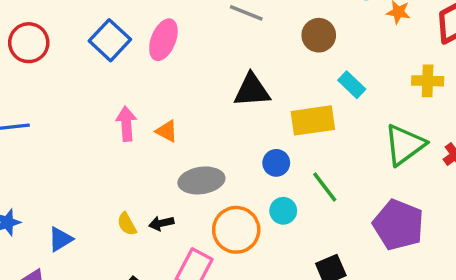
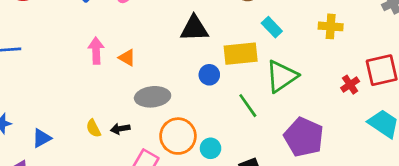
green triangle: (405, 145) -> (282, 76), moved
blue circle: (276, 163) -> (209, 75), moved
cyan circle: (283, 211) -> (211, 148), moved

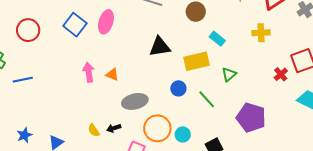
blue circle: (209, 75) -> (178, 88), moved
green triangle: (282, 76) -> (229, 74), size x0.6

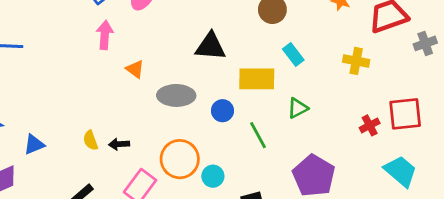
pink arrow: (89, 72) -> (105, 35), moved
gray ellipse: (135, 101) -> (176, 95), moved

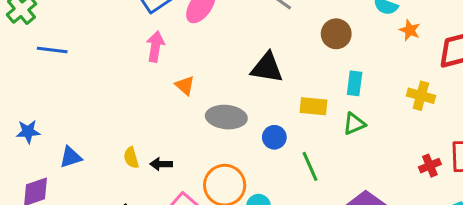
cyan rectangle: (293, 54) -> (355, 83), turned 40
yellow rectangle: (257, 79) -> (314, 106), size x0.7
green triangle: (298, 108) -> (354, 124), moved

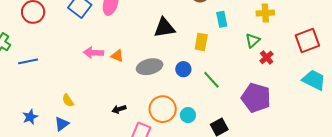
pink arrow: (155, 46) -> (93, 53), moved, turned -78
yellow rectangle: (314, 106) -> (201, 42), turned -66
green triangle: (354, 124) -> (253, 40), moved
yellow semicircle: (131, 158) -> (68, 100), moved
red cross: (430, 166) -> (267, 57), moved

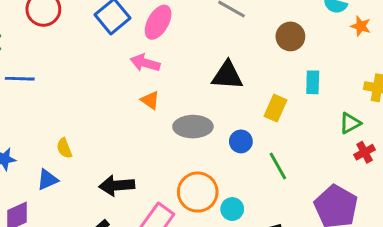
pink arrow: (93, 53) -> (145, 63), moved
black arrow: (119, 109) -> (117, 185), moved, size x1.6

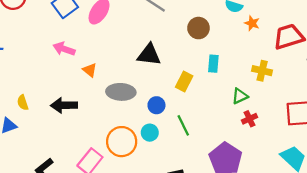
pink arrow: (145, 63) -> (64, 49), moved
black arrow: (117, 185) -> (64, 105), moved
cyan circle: (232, 209) -> (150, 133), moved

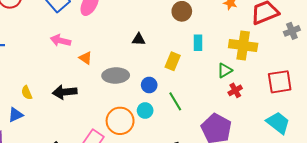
black triangle: (149, 55) -> (139, 39), size x0.6
yellow cross: (262, 71) -> (243, 45), size x1.5

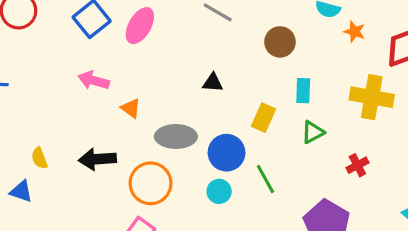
green triangle: (225, 70) -> (313, 132), moved
blue circle: (149, 85) -> (227, 153), size x1.5
blue triangle: (16, 115) -> (21, 191), turned 42
orange circle: (120, 121) -> (151, 183), moved

